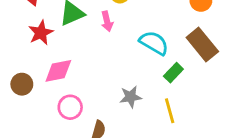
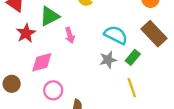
pink arrow: (107, 21) -> (70, 35), moved
brown circle: (22, 84) -> (12, 84), moved
gray star: (131, 97) -> (108, 60), moved

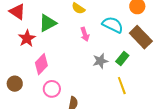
pink arrow: (70, 35) -> (85, 34), moved
cyan semicircle: (116, 35) -> (113, 25), moved
pink diamond: (42, 62) -> (41, 64), turned -30

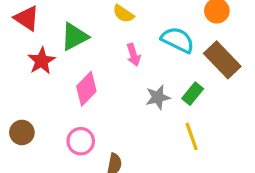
pink diamond: (41, 64) -> (86, 89), moved

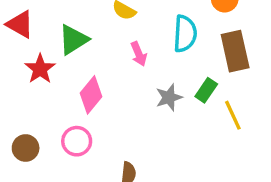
cyan semicircle: (178, 40) -> (185, 34), turned 72
brown rectangle: (222, 60) -> (235, 51), turned 36
yellow line: (192, 136) -> (233, 115), moved
pink circle: (81, 141) -> (77, 141), moved

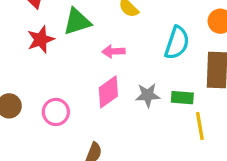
pink arrow: (139, 54) -> (113, 51), moved, turned 95
green rectangle: (206, 90) -> (182, 98), turned 45
pink diamond: (91, 95) -> (108, 92), moved

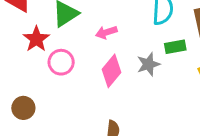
green rectangle: (182, 98) -> (175, 47), moved
pink circle: (56, 112) -> (61, 62), moved

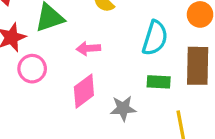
gray star: (148, 64) -> (123, 108), moved

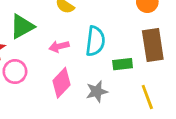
cyan semicircle: (155, 38) -> (95, 41), moved

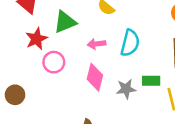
green rectangle: (123, 64) -> (151, 81), moved
pink diamond: (61, 83) -> (95, 77), turned -36

